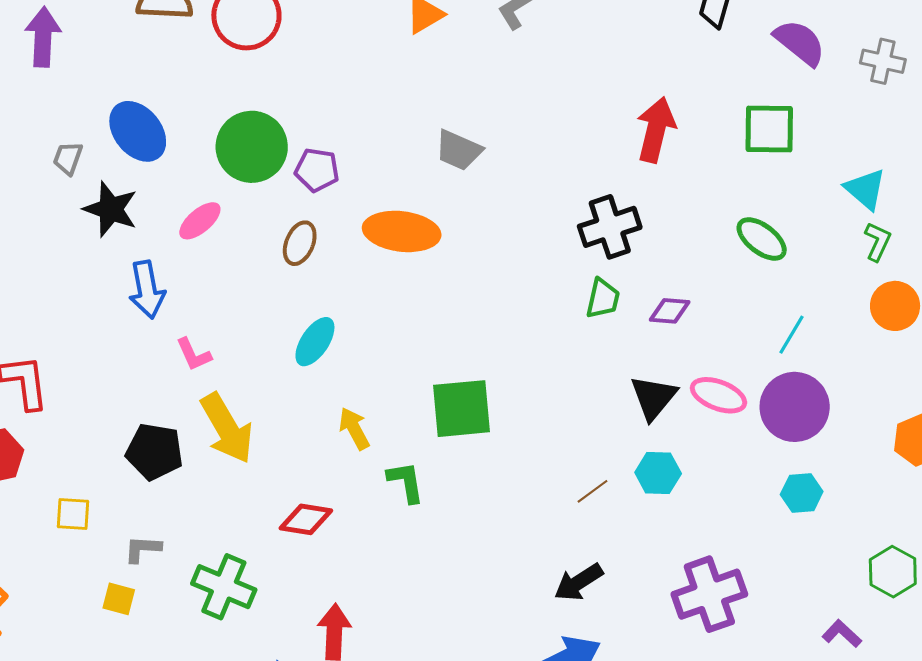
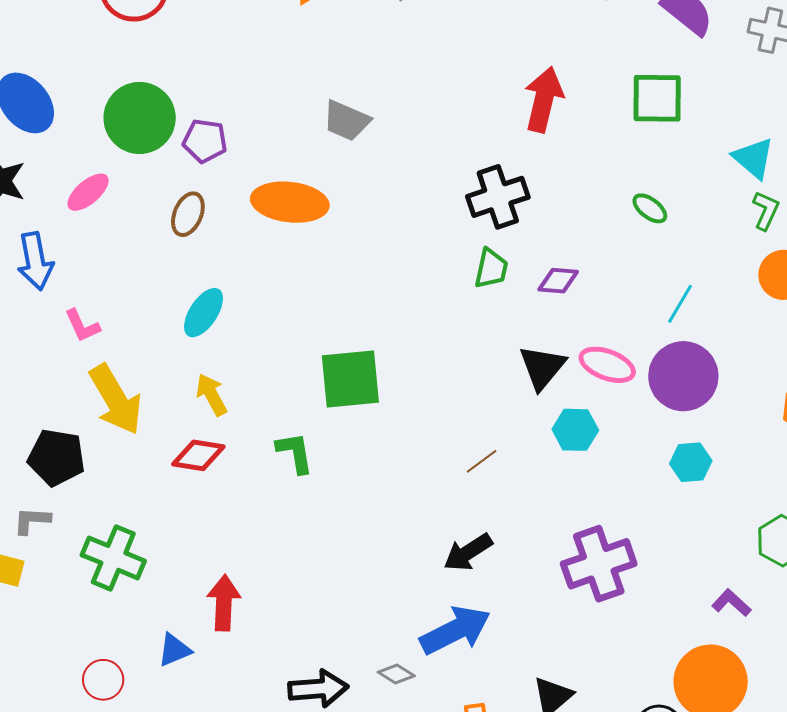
green ellipse: (762, 239) -> (650, 208), size x0.7
yellow arrow: (354, 429) -> (211, 395), moved
black pentagon: (154, 452) -> (56, 457), moved
cyan hexagon: (658, 473) -> (575, 430), moved
red diamond: (306, 519) -> (198, 455), moved

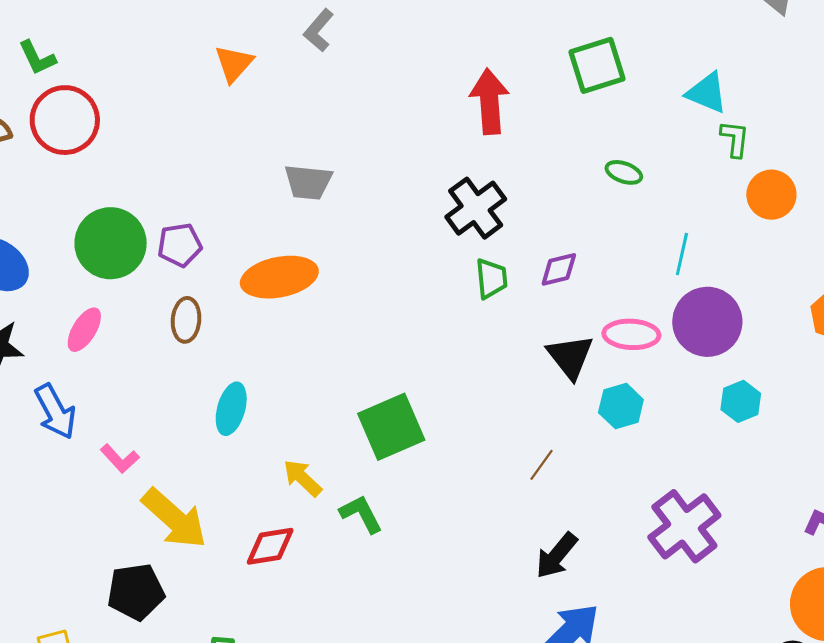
yellow arrow: (211, 395) -> (302, 478), moved

